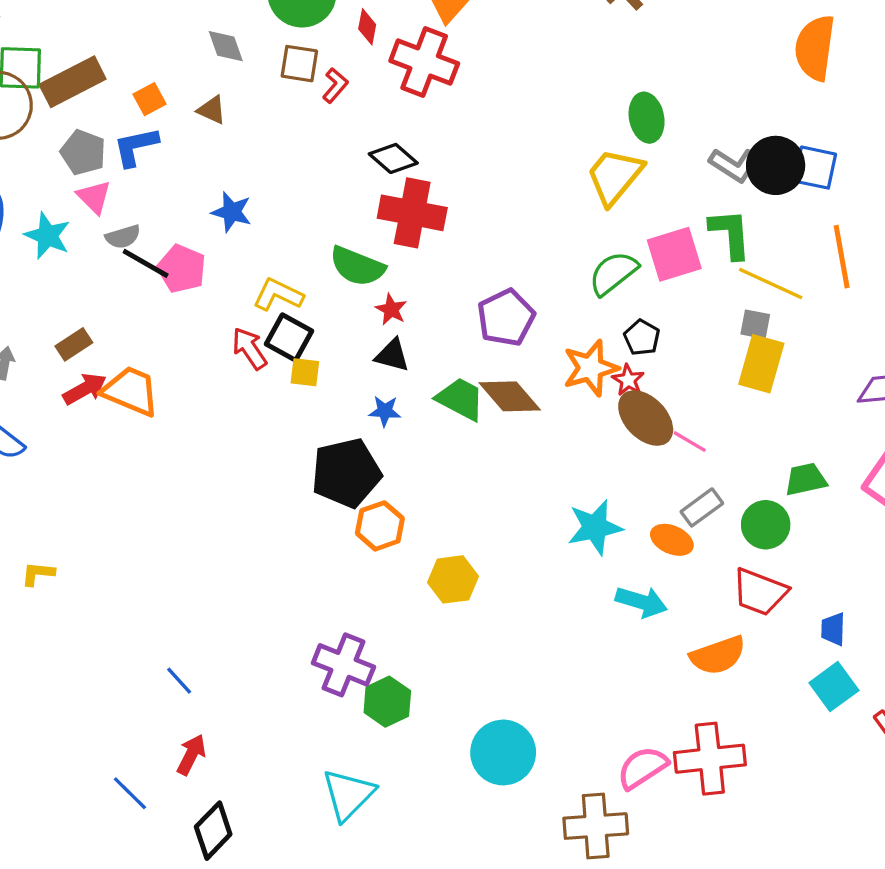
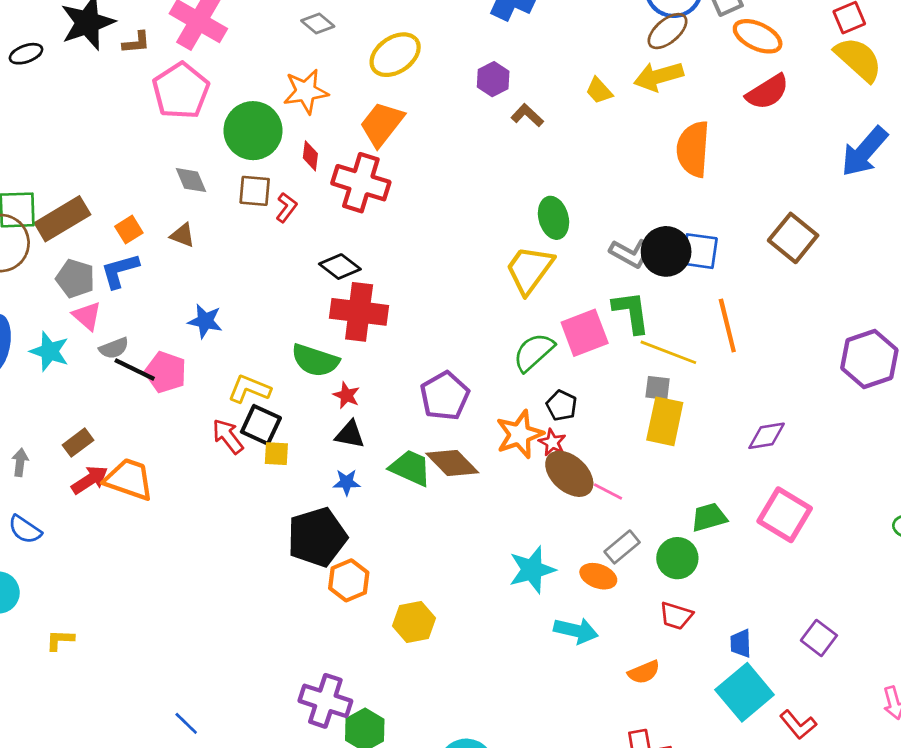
red trapezoid: (760, 592) -> (676, 616), size x0.7
orange semicircle: (718, 655) -> (644, 672), size x0.7
cyan square: (834, 687) -> (745, 692), size x1.4

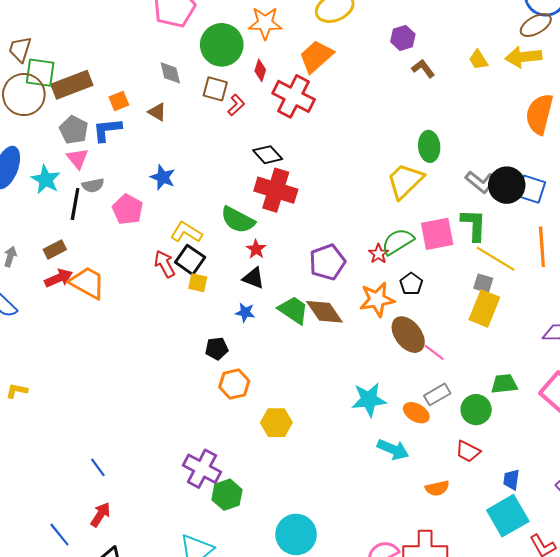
black line: (135, 370) -> (75, 204), moved, turned 64
red star: (552, 442) -> (378, 254), moved
black pentagon: (317, 537) -> (217, 349), size x0.5

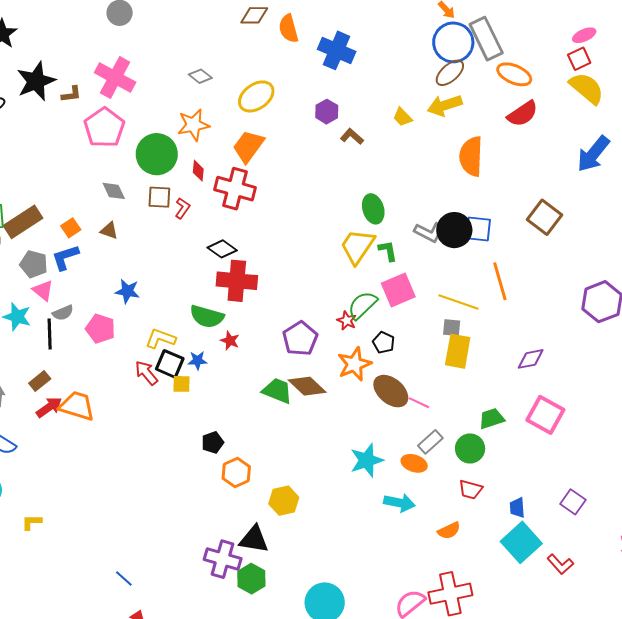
green L-shape: (474, 225) -> (388, 251), moved, size x0.7
black triangle: (254, 278) -> (254, 539), moved, size x1.4
blue star: (245, 312) -> (198, 360), moved

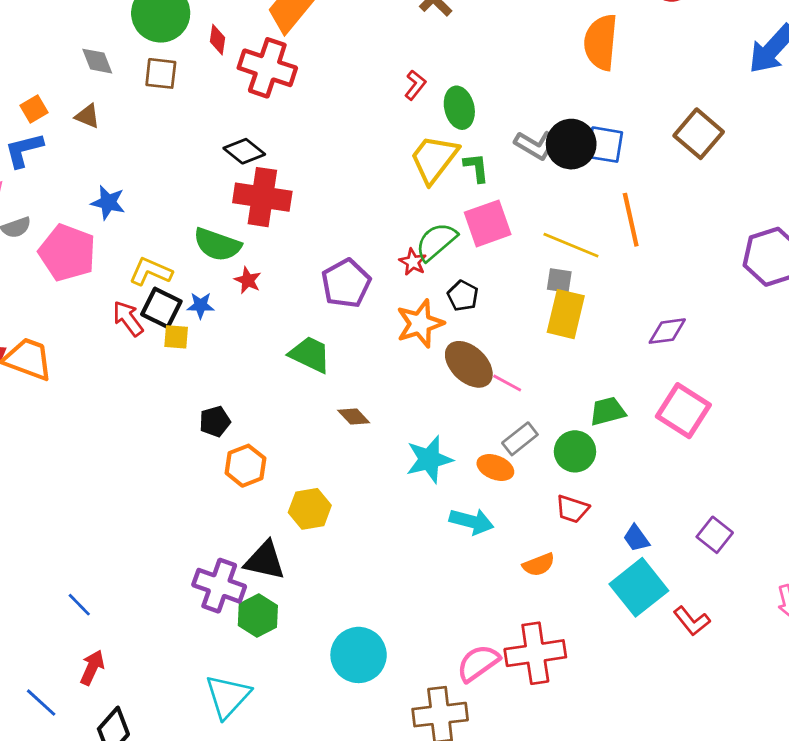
red L-shape: (182, 208) -> (415, 85), moved
pink pentagon: (100, 329) -> (67, 253), size x1.4
brown diamond: (307, 386) -> (354, 416), moved, size x0.6
blue trapezoid: (517, 508) -> (636, 538), turned -35

